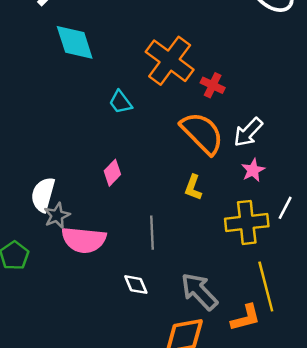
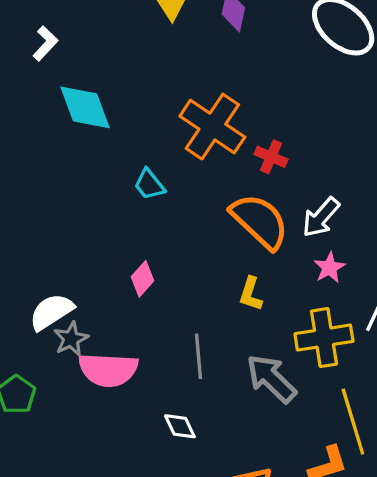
white semicircle: (43, 195) -> (51, 312), turned 44
gray arrow: (199, 291) -> (271, 379), moved

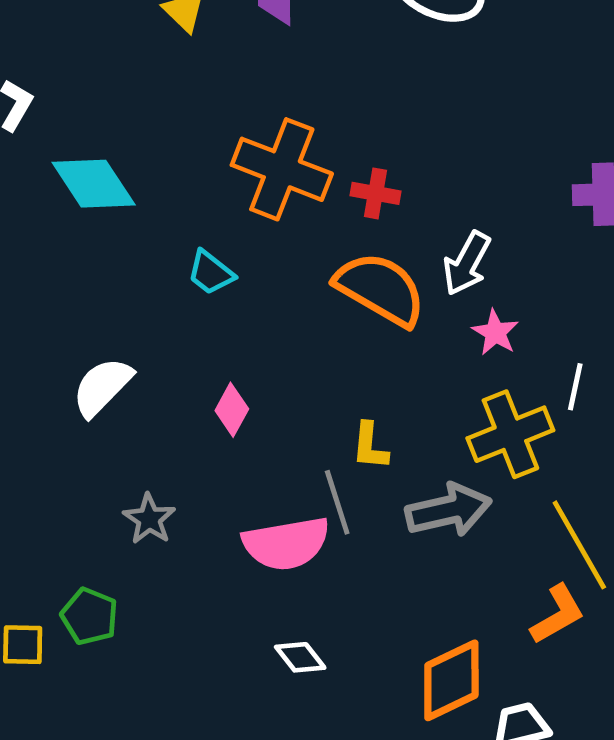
yellow L-shape: (251, 294) -> (370, 446), moved
white semicircle: (51, 312) -> (102, 387), moved
pink semicircle: (108, 370) -> (286, 543), moved
gray arrow: (271, 379) -> (449, 510), turned 136
white diamond: (180, 426) -> (300, 657), moved

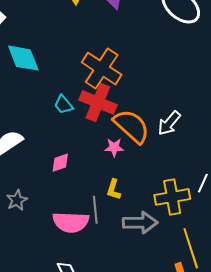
red cross: (376, 193) -> (98, 102), moved, size x1.8
pink star: (495, 333) -> (114, 147), moved, turned 30
pink diamond: (232, 410) -> (60, 163), turned 30

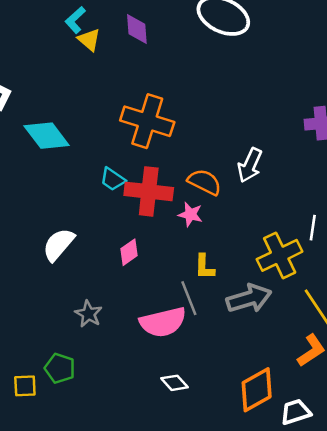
red cross: (98, 102) -> (149, 191), moved
orange semicircle: (132, 126) -> (204, 182), size x0.7
pink star: (114, 147) -> (190, 214), turned 30

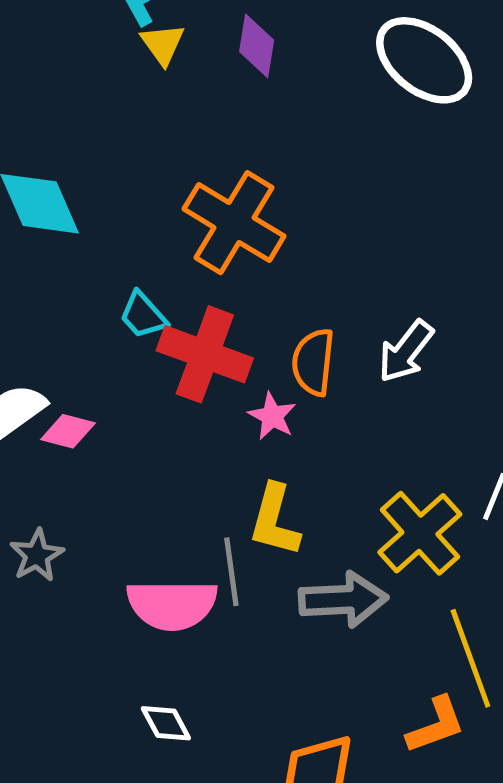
orange semicircle: (204, 182) -> (313, 362), turned -124
pink diamond: (129, 252) -> (68, 431), moved, turned 36
yellow cross: (280, 255) -> (420, 533), turned -30
yellow L-shape: (204, 267) -> (275, 520), size x1.4

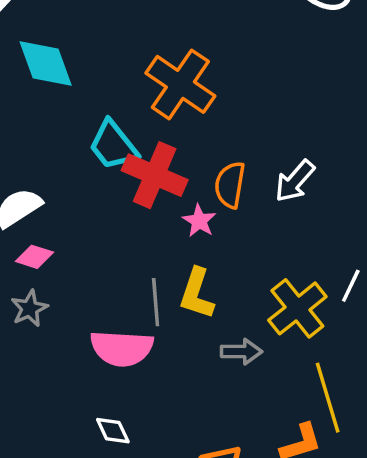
cyan trapezoid: (143, 315) -> (113, 145), size x1.5
pink diamond: (68, 431) -> (34, 257), moved
gray line: (231, 572) -> (156, 302), moved
gray arrow: (343, 600) -> (241, 352), size x0.7

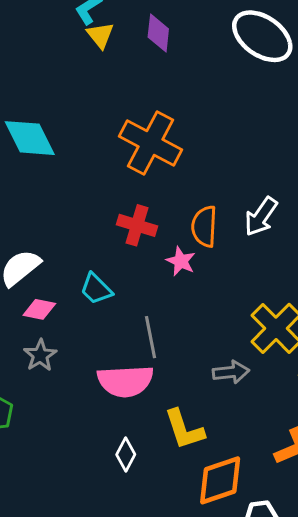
cyan trapezoid: (113, 145) -> (96, 289), moved, size x0.7
red cross: (155, 175) -> (137, 225), size x0.7
yellow L-shape: (197, 294) -> (184, 429), moved, turned -30
white diamond: (113, 431) -> (126, 454), turned 60

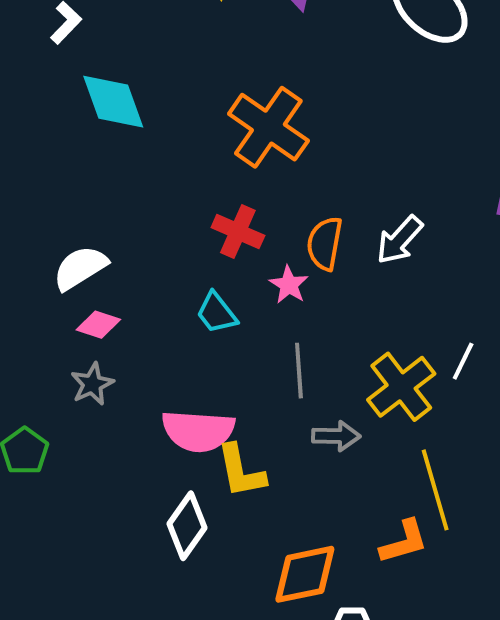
cyan trapezoid: (96, 289) -> (217, 313), moved
gray line: (151, 337) -> (299, 371), moved
yellow L-shape: (184, 429) -> (241, 471), moved
white diamond: (126, 454) -> (187, 526), size x1.5

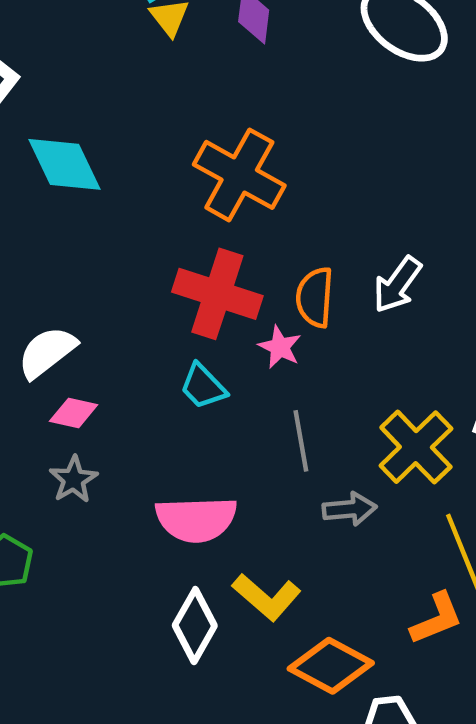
red cross: (238, 231) -> (217, 294), size x1.5
yellow L-shape: (241, 471) -> (267, 597), moved, turned -32
orange diamond: (305, 574) -> (331, 666), turned 46

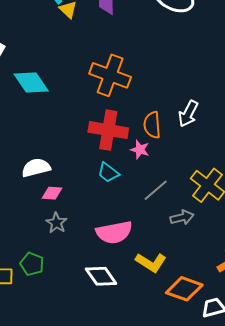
white semicircle: (47, 352) -> (36, 168), turned 32
gray line: (301, 441) -> (156, 190), turned 68
white diamond: (195, 626) -> (101, 276), moved, turned -56

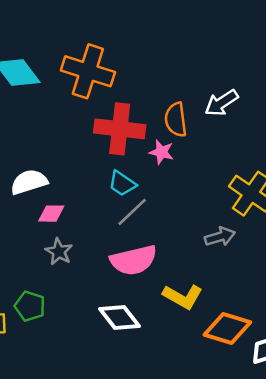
orange cross: (110, 75) -> (88, 71), moved
white arrow: (188, 114) -> (221, 103), turned 32
gray line: (156, 190) -> (132, 212), moved

